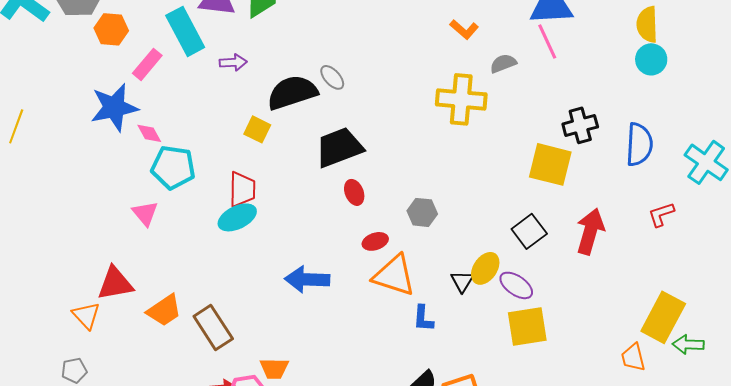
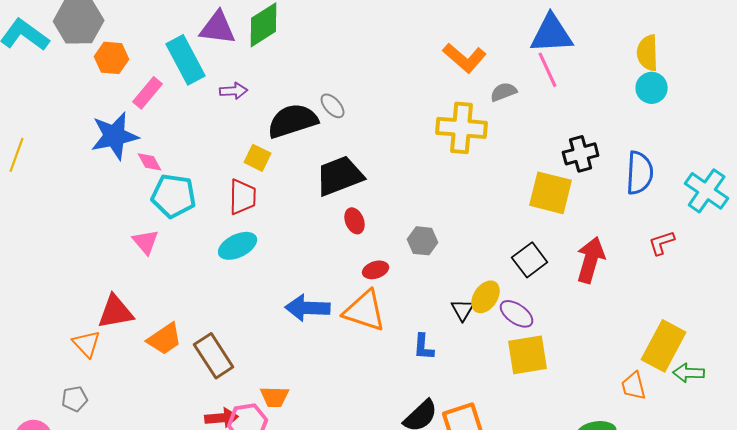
orange L-shape: (464, 29) -> (465, 58), size x1.5
red trapezoid: (242, 189) -> (243, 197), moved
orange triangle: (394, 275) -> (365, 311), moved

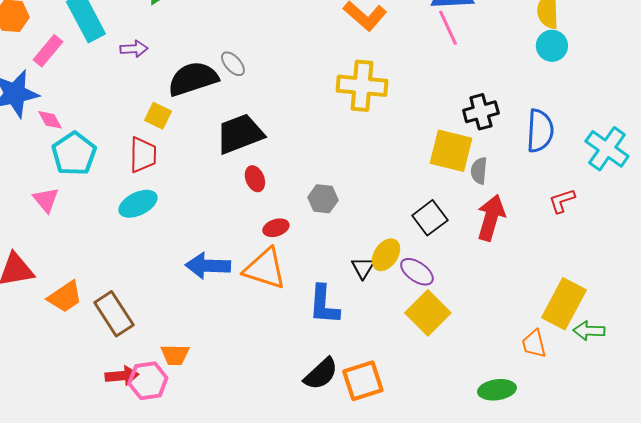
gray semicircle: (504, 92) -> (479, 171), moved, turned -64
cyan pentagon: (174, 196) -> (74, 154), turned 30
blue L-shape: (424, 347) -> (324, 305), size x1.5
yellow square: (528, 355) -> (428, 313), turned -36

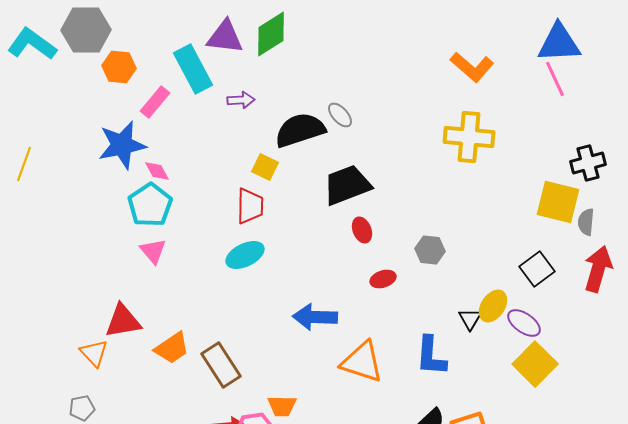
cyan pentagon: (74, 154) -> (150, 205), moved
orange triangle: (265, 269) -> (362, 362), moved

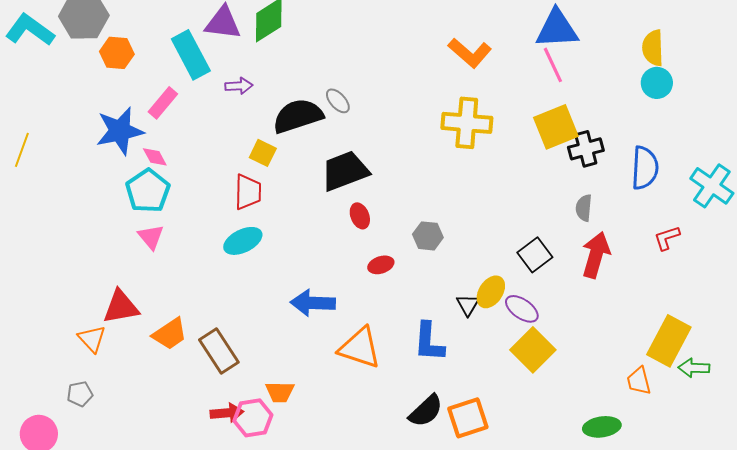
pink rectangle: (155, 102) -> (163, 103), moved
yellow square: (558, 202) -> (556, 127), moved, turned -36

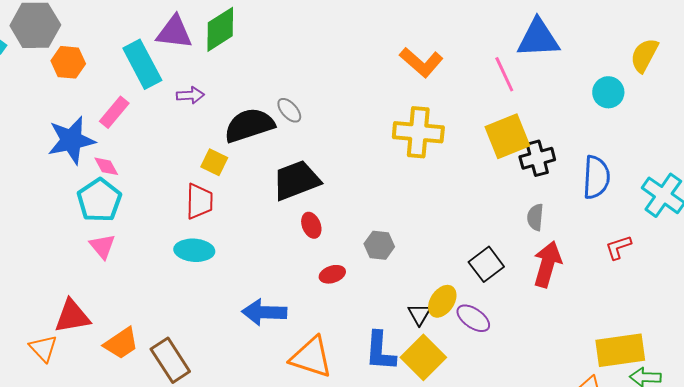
blue triangle: (557, 29) -> (538, 38), moved
yellow semicircle: (653, 48) -> (644, 55), moved, turned 30
cyan ellipse: (243, 241) -> (194, 250), turned 30
yellow rectangle: (669, 341) -> (620, 350), turned 54
yellow square: (533, 350) -> (423, 357), moved

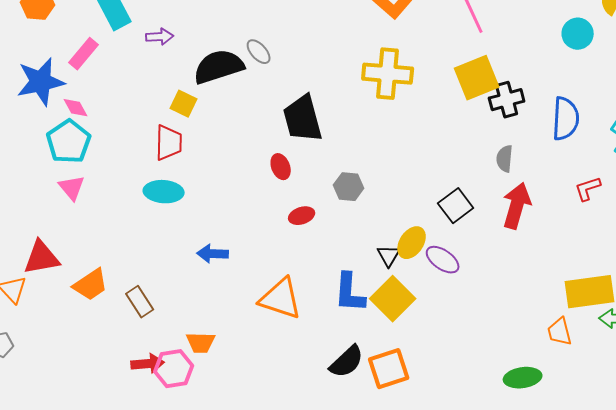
black trapezoid: (296, 180) -> (303, 119), moved, turned -84
blue arrow: (264, 312) -> (213, 254), moved, size x0.7
brown rectangle: (170, 360) -> (140, 302), size x0.7

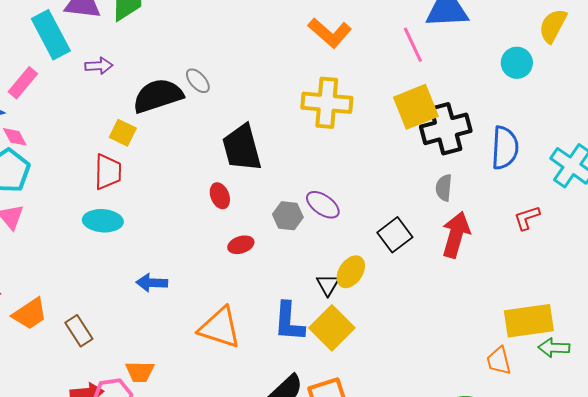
black cross: (507, 100) -> (446, 129), size x1.4
purple ellipse: (443, 260) -> (323, 205), moved

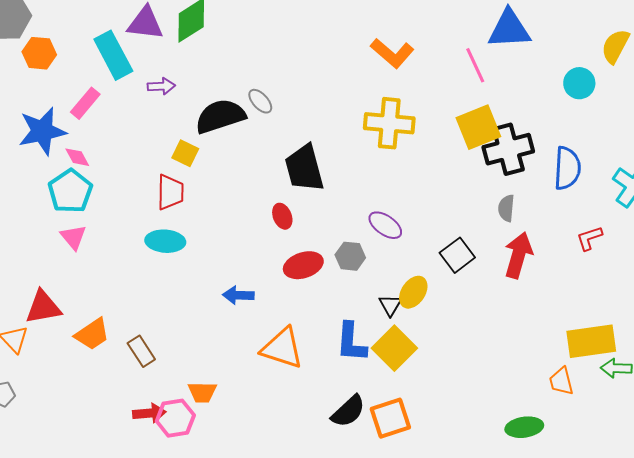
gray hexagon: (288, 216) -> (350, 256), moved
red ellipse: (241, 245) -> (303, 265), size x1.5
blue arrow: (152, 283) -> (238, 295), moved

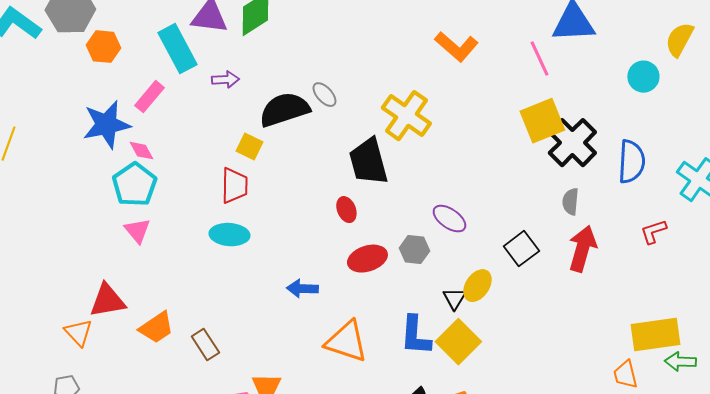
yellow cross: (389, 123) -> (406, 116), moved, turned 30
black cross: (508, 149) -> (572, 143), turned -30

